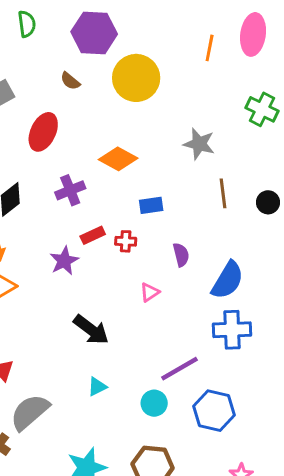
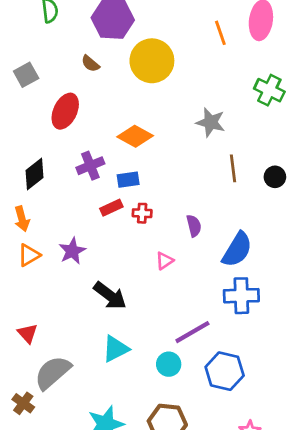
orange line: (210, 48) -> (220, 33), turned -30
blue rectangle: (151, 205) -> (128, 180), moved
purple star: (64, 261) -> (72, 251), moved
cyan triangle: (97, 387) -> (116, 349), size x1.5

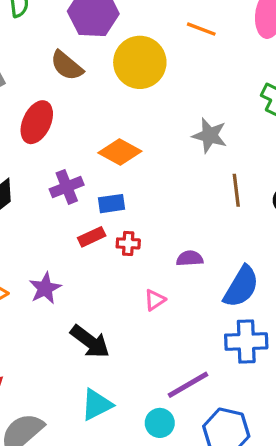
orange line: (220, 33) -> (201, 29), moved, turned -50
brown semicircle: (90, 64) -> (67, 66), size x1.5
purple semicircle: (194, 226) -> (190, 258), turned -80

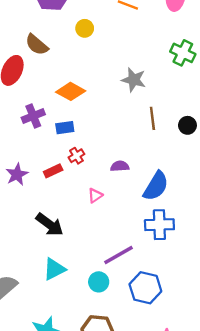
yellow circle: (140, 62) -> (85, 28), size x0.5
brown semicircle: (67, 66) -> (37, 45), moved
red rectangle: (92, 237) -> (53, 171), moved
red cross: (128, 243) -> (76, 156), turned -35
purple star: (45, 288) -> (17, 174), moved

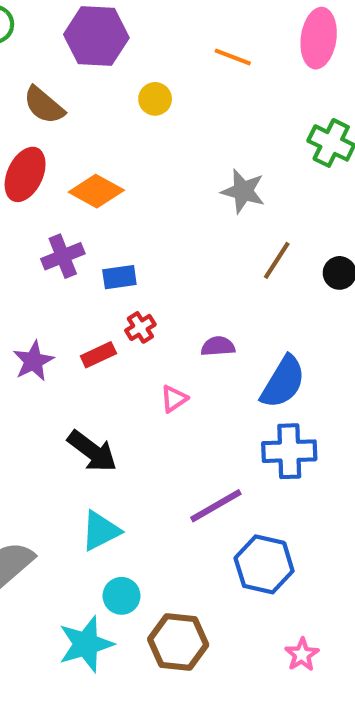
brown semicircle: (37, 45) -> (44, 105), moved
orange diamond: (71, 91) -> (96, 191), moved
brown line: (152, 118) -> (277, 260), turned 40
cyan circle: (99, 282) -> (122, 596), moved

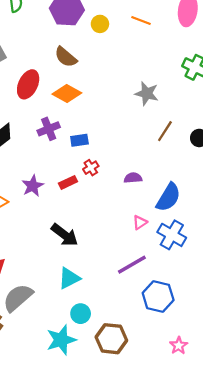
yellow circle: (155, 99) -> (100, 24), moved
brown semicircle: (44, 105) -> (66, 57), moved
pink triangle: (174, 399) -> (140, 222), moved
blue cross: (289, 451) -> (172, 235), turned 32

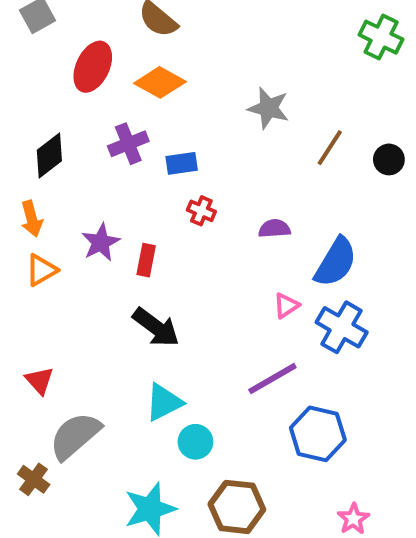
gray star: (147, 93) -> (268, 108), moved
red cross: (91, 168) -> (201, 211), turned -35
red rectangle: (68, 182) -> (146, 260), moved, turned -54
cyan circle: (81, 314) -> (195, 442), moved

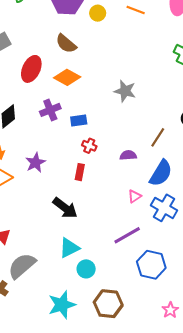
brown line: (330, 148) -> (158, 137), moved
red rectangle: (146, 260) -> (80, 172), moved

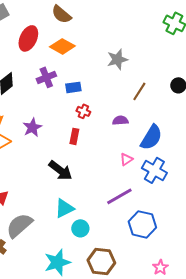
gray star: (125, 91) -> (117, 59), turned -30
brown line: (158, 137) -> (139, 91), moved

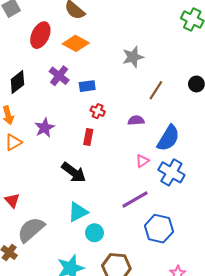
purple cross: (46, 77) -> (59, 76), turned -30

